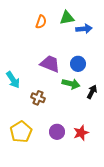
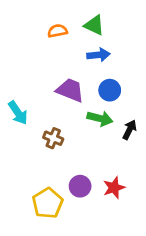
green triangle: (67, 18) -> (94, 25), turned 35
orange semicircle: (41, 22) -> (57, 31), turned -120
blue arrow: (84, 29) -> (98, 55), moved
yellow pentagon: (21, 132) -> (48, 203), moved

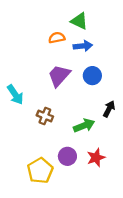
orange semicircle: (57, 31) -> (57, 38), moved
purple trapezoid: (70, 90) -> (59, 76), turned -70
green arrow: (100, 118) -> (84, 125), moved, turned -36

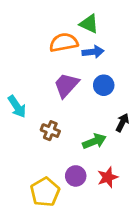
orange semicircle: (57, 38) -> (64, 43), size x1.5

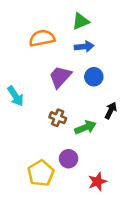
green triangle: (89, 24) -> (81, 21), turned -48
orange semicircle: (64, 43) -> (42, 38), moved
brown cross: (50, 131) -> (58, 118), moved
red star: (108, 177) -> (97, 182), moved

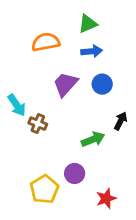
brown cross: (58, 118) -> (38, 124), moved

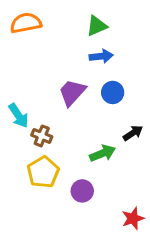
orange semicircle: (46, 42) -> (26, 23), moved
black arrow: (121, 121) -> (133, 133), turned 30
yellow pentagon: (44, 189) -> (43, 172), moved
red star: (106, 198) -> (133, 218), moved

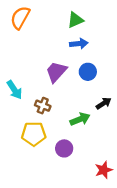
orange semicircle: (26, 23) -> (20, 18), turned -50
brown cross: (42, 136) -> (43, 106), moved
yellow pentagon: (43, 172) -> (34, 134), turned 30

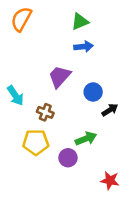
blue circle: (88, 72) -> (93, 92), moved
green arrow: (80, 119) -> (86, 139), moved
red star: (104, 170) -> (110, 180), turned 30

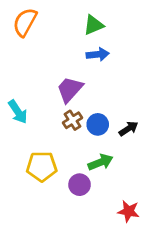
blue circle: (93, 92) -> (98, 124), moved
brown cross: (45, 112) -> (72, 120), moved, turned 35

